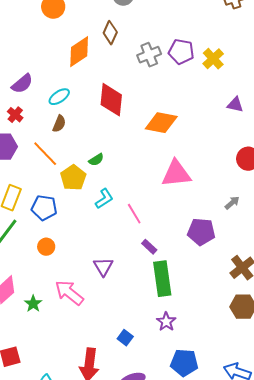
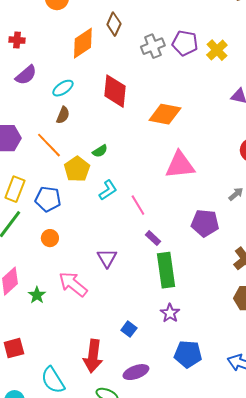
red cross: (15, 115) -> (17, 40), moved, turned -35

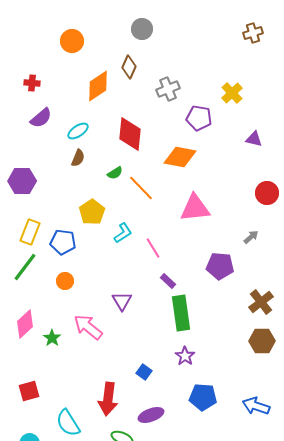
purple pentagon: (185, 43) -> (199, 118), moved
orange line: (49, 145) -> (141, 188), moved
green semicircle: (100, 151) -> (115, 173), moved

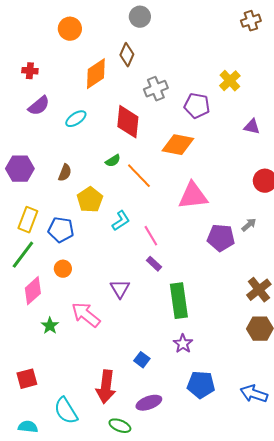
gray cross: (168, 89) -> (156, 89), moved
brown semicircle: (78, 158) -> (65, 173), moved
purple pentagon: (220, 266) -> (221, 238), moved
purple rectangle: (168, 281) -> (154, 264), moved
pink diamond: (25, 324) -> (33, 291), moved

